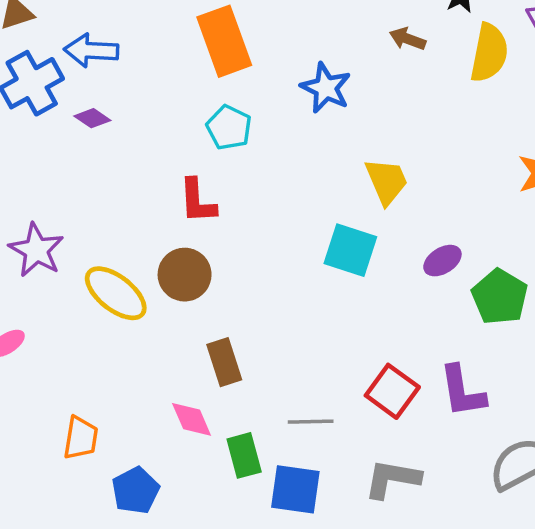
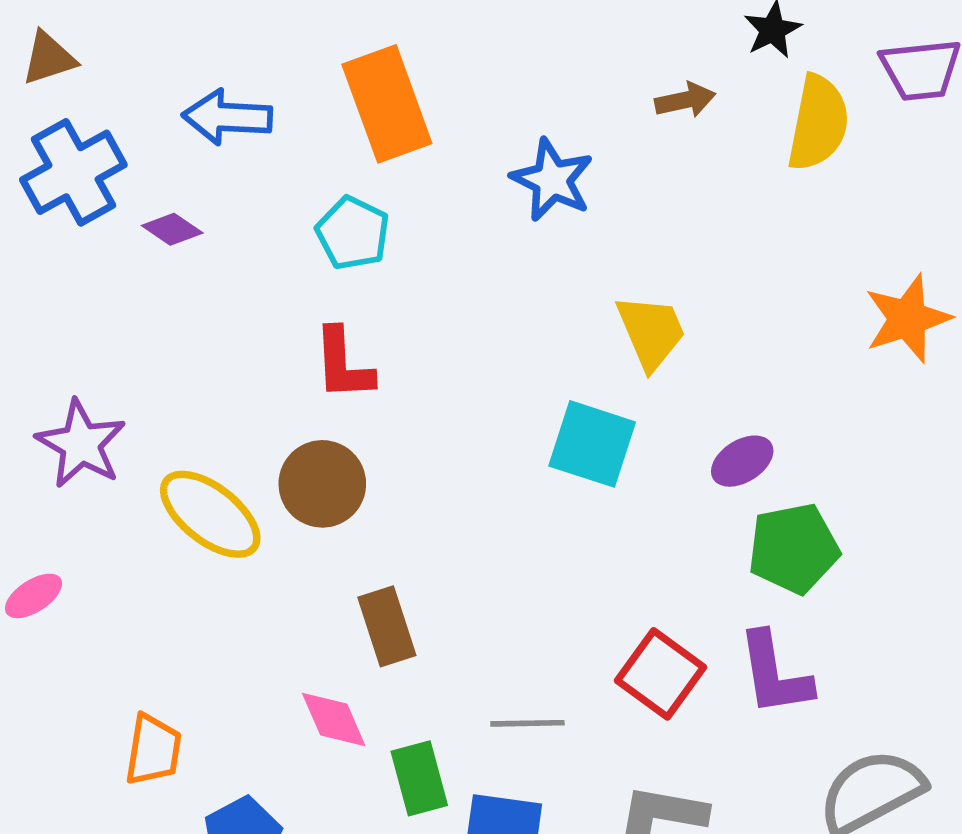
brown arrow: (407, 39) -> (685, 100), turned 148
blue arrow: (91, 51) -> (227, 117), moved
cyan pentagon: (229, 128) -> (353, 233), moved
green pentagon: (500, 297) -> (793, 548), moved, turned 30

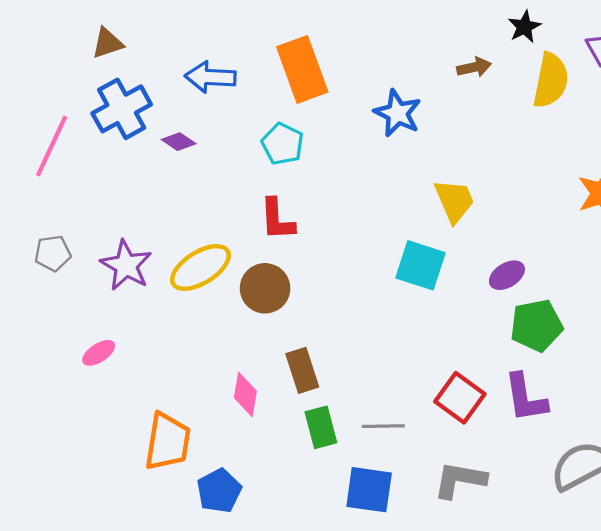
yellow ellipse: (210, 514) -> (200, 268), moved, turned -70
pink diamond: (334, 719) -> (245, 394), moved, turned 33
orange trapezoid: (153, 750) -> (168, 442), size x1.4
green rectangle: (419, 778) -> (321, 427), moved

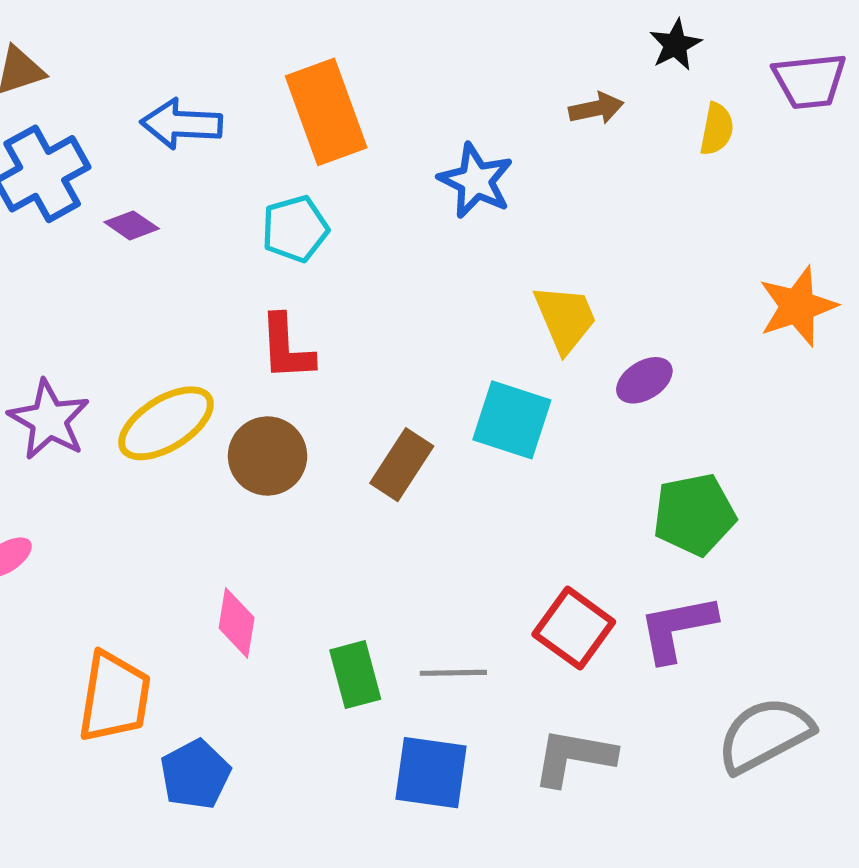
yellow semicircle: (551, 80) -> (717, 129), size x0.6
cyan pentagon: (283, 144) -> (295, 229), turned 30
purple ellipse: (507, 275) -> (644, 380), moved
brown rectangle: (302, 370) -> (402, 465), moved, turned 51
purple L-shape: (526, 398) -> (677, 628), turned 88

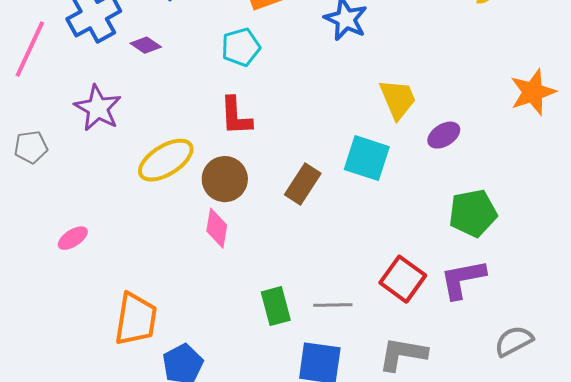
purple star: (49, 420) -> (98, 108), moved
pink diamond: (237, 623) -> (217, 228), moved
gray semicircle: (765, 735) -> (514, 341), size x0.7

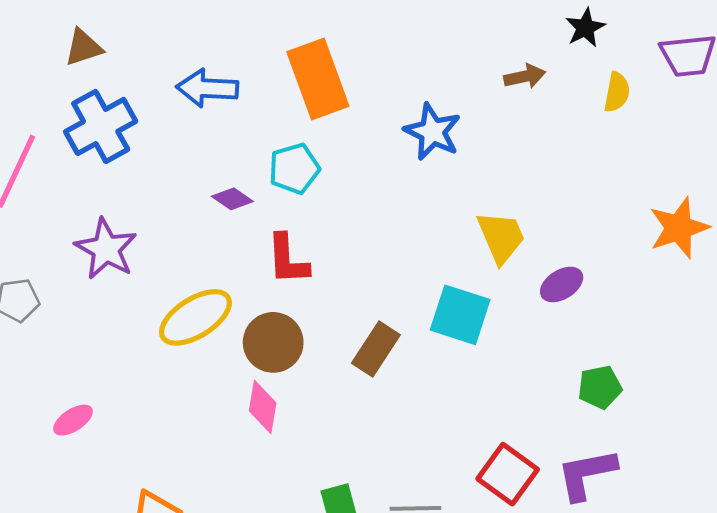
purple diamond: (146, 45) -> (232, 199), moved
green pentagon: (473, 213) -> (600, 387), size x0.7

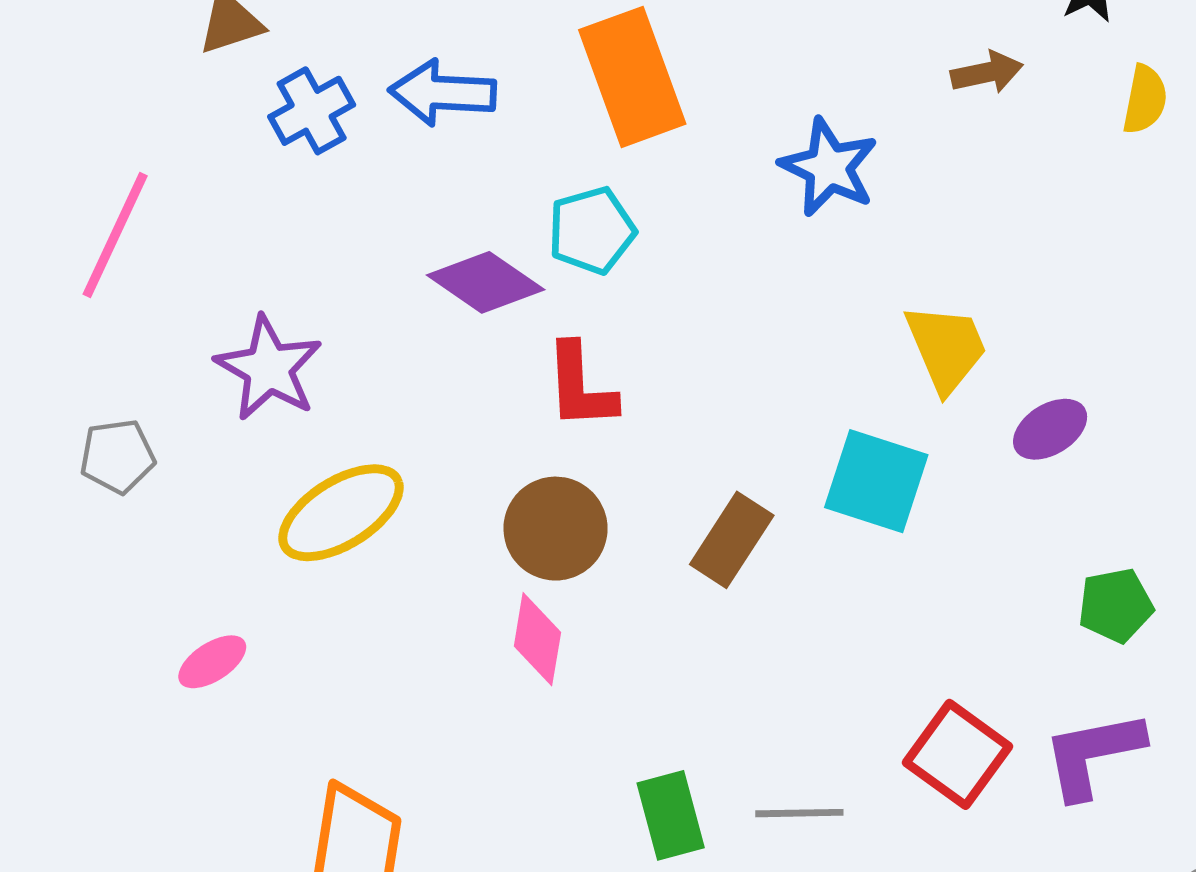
blue cross: (101, 126) -> (312, 111), moved, size x0.7
purple diamond: (232, 199) -> (486, 282), size x1.6
yellow ellipse: (195, 317) -> (341, 513), moved

